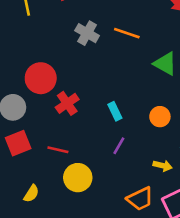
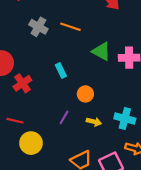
cyan rectangle: (115, 111) -> (61, 71), moved
orange circle: (160, 117) -> (85, 94), moved
yellow arrow: (163, 166) -> (94, 122), moved

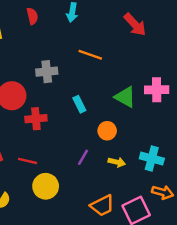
gray cross: (38, 27) -> (47, 72), moved, turned -36
green triangle: (101, 51) -> (125, 97), moved
red cross: (22, 83) -> (36, 119), turned 30

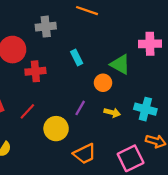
green triangle: (125, 97) -> (120, 64), moved
red line: (27, 161) -> (27, 111), turned -60
yellow circle: (46, 186) -> (56, 129), moved
orange trapezoid: (102, 206) -> (85, 154), moved

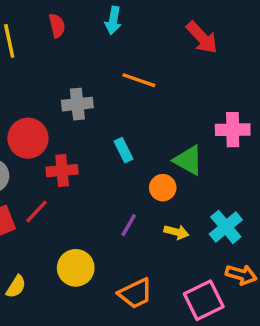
cyan cross: (145, 109) -> (226, 227), turned 35
red line: (27, 111) -> (36, 212), moved
yellow circle: (56, 129) -> (76, 268), moved

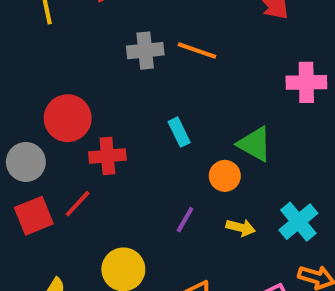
gray cross: (77, 104) -> (145, 51), moved
pink cross: (233, 130) -> (306, 82), moved

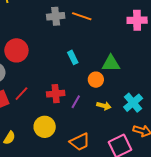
pink cross: (306, 82) -> (137, 20), moved
green triangle: (255, 144) -> (111, 63), turned -30
red cross: (107, 156) -> (56, 94), moved

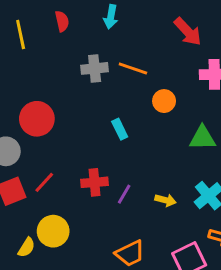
green triangle: (111, 63) -> (202, 138), moved
orange circle: (96, 80) -> (164, 101), moved
yellow circle: (45, 127) -> (53, 231), moved

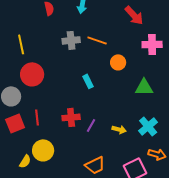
yellow line: (21, 34) -> (21, 44), moved
red line: (44, 182) -> (37, 117), turned -49

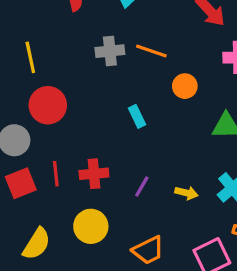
red cross: (71, 117) -> (94, 174), moved
yellow circle: (43, 150) -> (91, 226), moved
yellow semicircle: (25, 161) -> (37, 244), size x1.5

